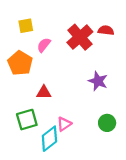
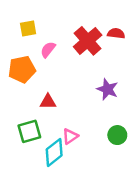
orange pentagon: (20, 63) -> (22, 69), turned 30

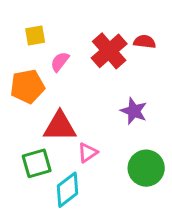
red triangle: (48, 102) -> (60, 126), size x1.6
green circle: (117, 135) -> (146, 168), size x1.5
pink triangle: (70, 136) -> (88, 153), moved

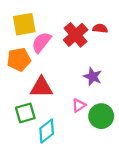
yellow square: (35, 35) -> (24, 24), size x1.6
pink semicircle: (60, 62) -> (41, 42), size x1.5
pink triangle: (88, 153) -> (79, 105), moved

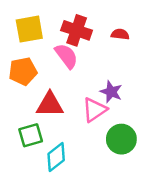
red cross: (76, 35) -> (77, 30), moved, turned -30
pink semicircle: (41, 42) -> (66, 56), moved, turned 105
pink triangle: (79, 105) -> (95, 110), moved, size x1.5

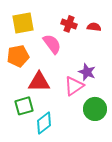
red cross: (77, 30) -> (69, 24), moved, size x0.7

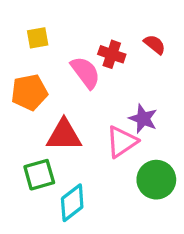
yellow square: (23, 23) -> (38, 38), size x0.6
red cross: (69, 24) -> (112, 54), moved
red semicircle: (94, 27) -> (155, 44), turned 32

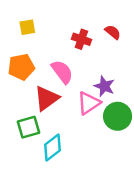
pink semicircle: (85, 72) -> (62, 72), moved
red triangle: (64, 135) -> (47, 98), turned -36
green circle: (156, 180) -> (118, 116), moved

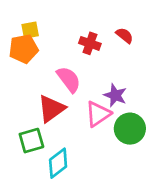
orange pentagon: (21, 67) -> (23, 49), moved

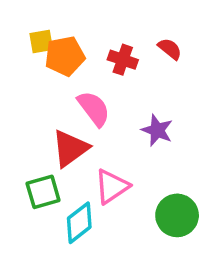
orange pentagon: (23, 49) -> (65, 56), moved
pink triangle: (98, 114) -> (112, 186), moved
green circle: (130, 129) -> (177, 215), moved

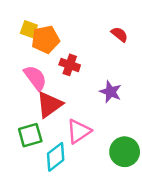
yellow square: (41, 42) -> (29, 29), turned 30
red cross: (123, 60) -> (70, 65), moved
pink semicircle: (94, 109) -> (35, 78), moved

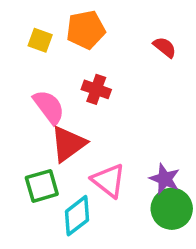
orange pentagon: (45, 39) -> (86, 30), moved
purple star: (111, 92) -> (165, 179), moved
pink triangle: (79, 131) -> (109, 181), turned -48

